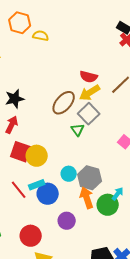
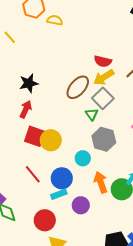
gray hexagon: (90, 178) -> (104, 139), moved
cyan rectangle: (37, 185) -> (59, 194), moved

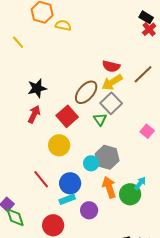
red square: (35, 136) -> (67, 116), moved, turned 30
gray hexagon: (104, 139) -> (107, 157), moved

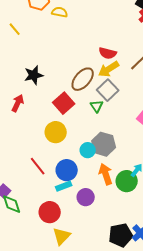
red arrow: (34, 114) -> (18, 103), moved

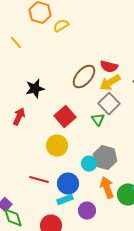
yellow semicircle: (60, 12) -> (61, 26), turned -42
brown ellipse: (83, 79) -> (84, 77), moved
red line: (38, 166) -> (39, 180), turned -36

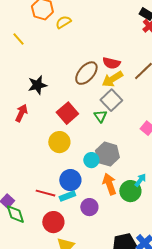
red line: (39, 180) -> (45, 193), moved

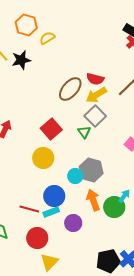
black star: (37, 85) -> (21, 60), moved

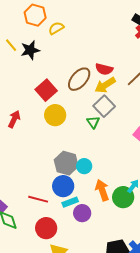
red square: (51, 129) -> (46, 90), moved
yellow circle: (43, 158) -> (55, 115), moved
gray hexagon: (91, 170) -> (66, 163), moved
cyan rectangle: (51, 212) -> (70, 202), moved

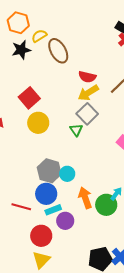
black star: (30, 50) -> (21, 50), moved
brown ellipse: (79, 79) -> (58, 51), moved, turned -70
red circle: (46, 228) -> (41, 236), moved

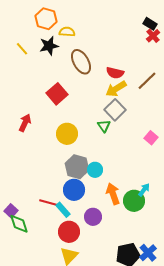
yellow semicircle: (39, 36) -> (67, 32), turned 35
brown ellipse: (58, 51) -> (81, 62), moved
yellow circle: (38, 123) -> (67, 134), moved
cyan rectangle: (53, 210) -> (63, 210), moved, turned 70

